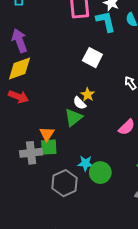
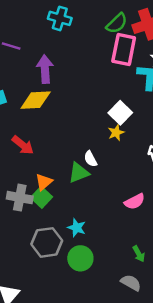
yellow star: (88, 95) -> (116, 133), moved
red arrow: (18, 97) -> (23, 145), moved
green square: (49, 147) -> (41, 197), turned 30
green circle: (100, 173) -> (80, 258), moved

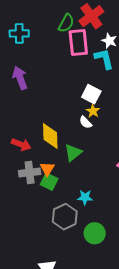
yellow diamond: (36, 100) -> (50, 136), moved, turned -72
white semicircle: (90, 159) -> (86, 122), moved
gray cross: (20, 198) -> (30, 173), moved
green circle: (80, 258) -> (95, 233), moved

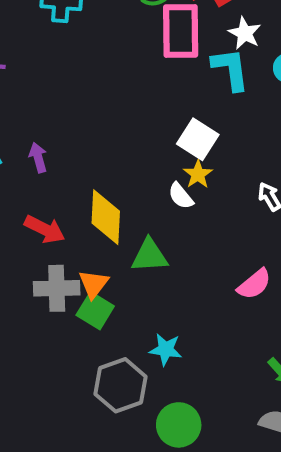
purple arrow: (20, 78) -> (38, 158), moved, size x0.6
green triangle: (73, 153) -> (149, 256), turned 30

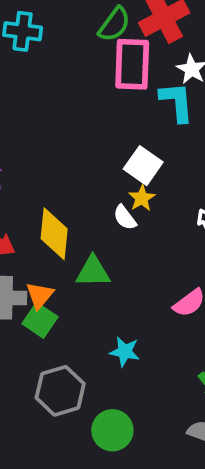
cyan star: (166, 349) -> (125, 352), moved

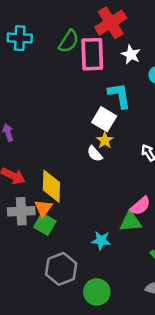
green semicircle: (114, 24) -> (69, 41), moved
cyan L-shape: (177, 102) -> (120, 95), moved
yellow diamond: (54, 234) -> (51, 186), moved
green triangle: (93, 272) -> (131, 222), moved

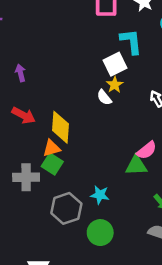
white square: (104, 119) -> (115, 64), turned 30
orange triangle: (43, 208) -> (52, 148), turned 36
gray cross: (21, 211) -> (26, 177), moved
cyan star: (101, 240) -> (100, 195), moved

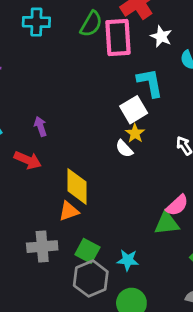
purple arrow: (21, 73) -> (40, 126), moved
red arrow: (23, 115) -> (28, 160), moved
green square: (52, 164) -> (87, 251), moved

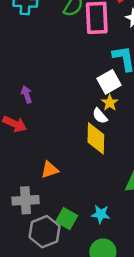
yellow diamond: (77, 186) -> (96, 138), moved
green square: (87, 251) -> (67, 219), moved
gray hexagon: (91, 279) -> (44, 232), moved

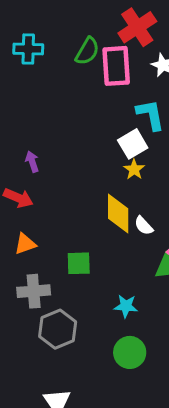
white semicircle: (100, 116) -> (144, 226), moved
orange triangle: (50, 170) -> (25, 244), moved
green square: (67, 219) -> (79, 263), moved, turned -30

